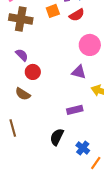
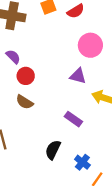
brown semicircle: (23, 94) -> (25, 102), moved
purple rectangle: (75, 110) -> (73, 119), turned 49

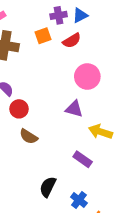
brown semicircle: (25, 102) -> (29, 136), moved
purple rectangle: (73, 119) -> (83, 159), moved

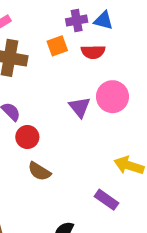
blue triangle: (80, 15) -> (104, 20), turned 42
red semicircle: (72, 41) -> (93, 52), turned 30
purple triangle: (74, 109) -> (80, 107), moved, turned 36

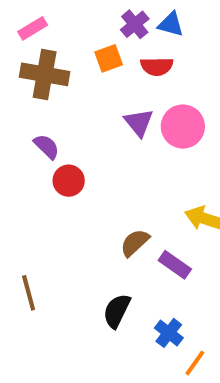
purple cross: (77, 20) -> (135, 24), turned -30
purple triangle: (80, 107) -> (139, 123), moved
brown semicircle: (39, 171) -> (135, 243), moved, turned 105

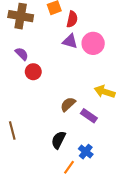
red semicircle: (157, 66) -> (72, 19), moved, turned -77
purple triangle: (139, 123) -> (70, 41), turned -35
orange line: (195, 363) -> (69, 167), moved

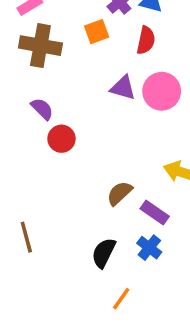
red semicircle: (72, 19) -> (146, 40), moved
blue cross: (86, 152) -> (149, 248), moved

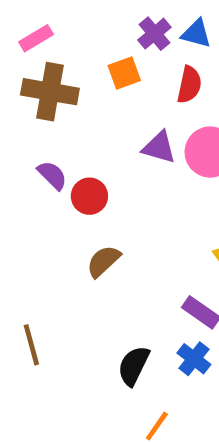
red circle: (61, 139) -> (89, 196), moved
brown semicircle: (119, 193) -> (103, 261), moved

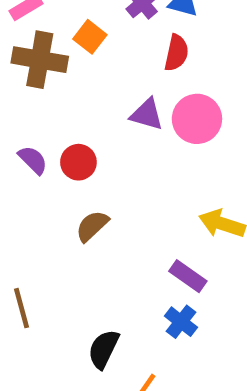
orange square: (124, 73) -> (90, 37), moved, turned -32
purple semicircle: (52, 175) -> (33, 160), moved
black semicircle: (134, 366) -> (104, 349), moved

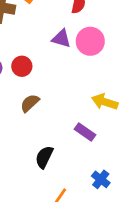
blue cross: (181, 322) -> (101, 179), moved
black semicircle: (104, 349) -> (44, 157), moved

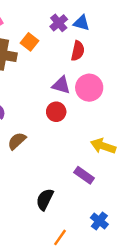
red circle: (22, 66) -> (56, 112), moved
brown semicircle: (30, 103) -> (17, 141), moved

